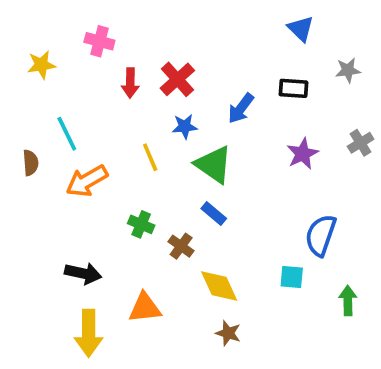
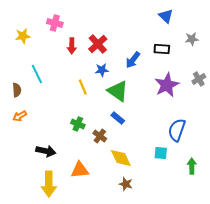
purple star: (303, 154) -> (167, 85), size x1.4
orange arrow: (87, 181) -> (20, 116), moved, size x0.6

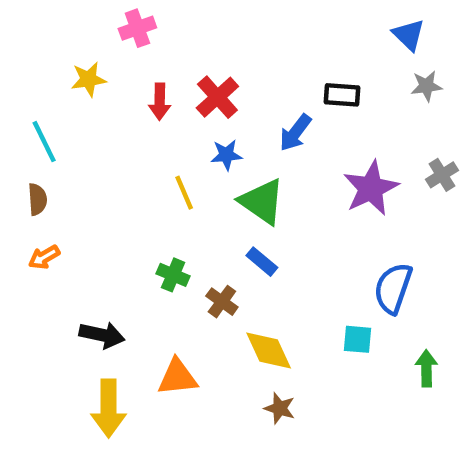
blue triangle: (166, 16) -> (409, 35), moved
pink cross: (55, 23) -> (137, 28), moved, turned -35
yellow star: (23, 36) -> (89, 79), moved
black rectangle: (162, 49) -> (342, 95), moved
cyan line: (37, 74) -> (44, 142), moved

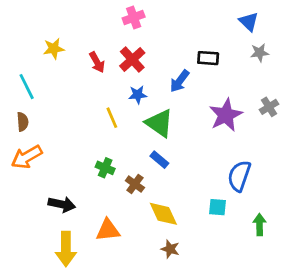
pink cross: (137, 28) -> (134, 18), moved
red arrow: (160, 102) -> (97, 62), turned -30
orange arrow: (44, 257) -> (27, 157), size x1.6

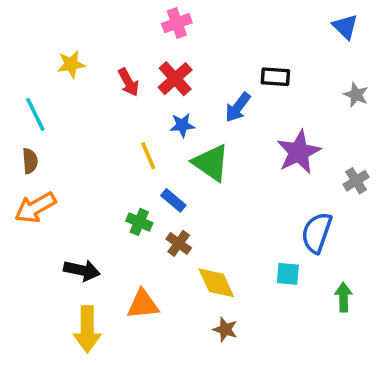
blue triangle: (249, 22) -> (345, 27), moved
gray star: (260, 53) -> (356, 95), moved, turned 30
gray cross: (269, 107) -> (356, 181), moved
blue rectangle: (159, 160) -> (173, 200), moved

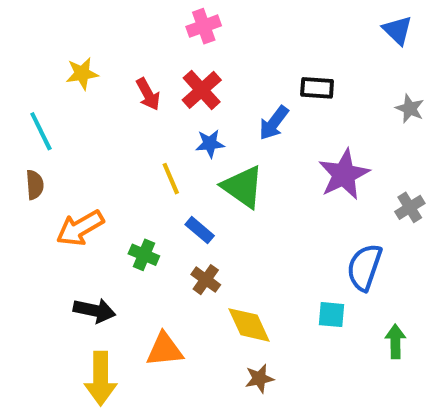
orange arrow: (35, 208) -> (80, 228), moved
green cross: (139, 222) -> (144, 255), moved
brown star: (225, 329) -> (259, 378), turned -30

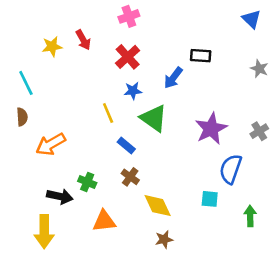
red arrow: (148, 94) -> (83, 40), moved
purple star: (344, 174) -> (211, 129), moved
green cross: (144, 255) -> (87, 182), moved
yellow arrow: (101, 378) -> (44, 232), moved

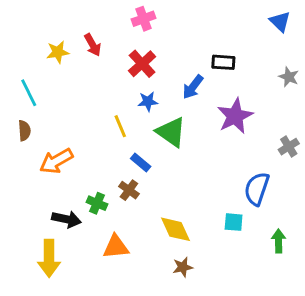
purple star: (211, 129) -> (235, 116), moved
brown cross: (130, 177) -> (129, 190), moved

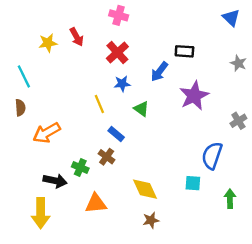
pink cross: (143, 19) -> (119, 15), turned 36
green triangle: (171, 132) -> (141, 109), size x0.6

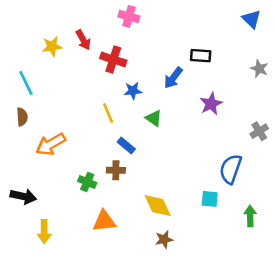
red cross: (117, 52) -> (113, 59), moved, turned -30
purple star: (194, 96) -> (211, 104), size x0.7
brown cross: (107, 157) -> (116, 170), turned -35
black arrow: (55, 181) -> (23, 196), moved
yellow arrow: (41, 213) -> (44, 232), size x0.7

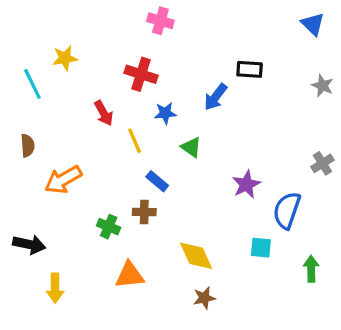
red arrow: (83, 40) -> (104, 113), moved
cyan line: (26, 83) -> (32, 84), moved
purple star: (211, 104) -> (246, 184), moved

